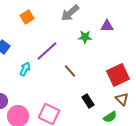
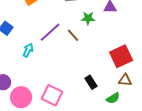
brown line: (70, 71) -> (73, 35), moved
brown triangle: (122, 99) -> (125, 80), turned -40

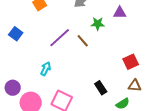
cyan arrow: (28, 50) -> (46, 69), moved
red square: (121, 56) -> (131, 62), size x0.7

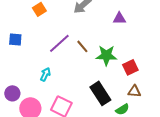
green star: (98, 24) -> (106, 55), moved, size x1.5
blue square: (16, 34) -> (15, 39), turned -32
black rectangle: (101, 88) -> (100, 93), size x1.6

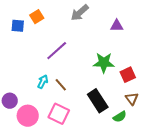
blue square: (15, 39) -> (18, 26), moved
brown line: (82, 46) -> (61, 85), moved
brown triangle: (134, 91) -> (132, 99), turned 48

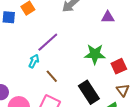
cyan arrow: (43, 82) -> (34, 61), moved

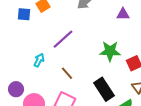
cyan arrow: (34, 61) -> (39, 60), moved

